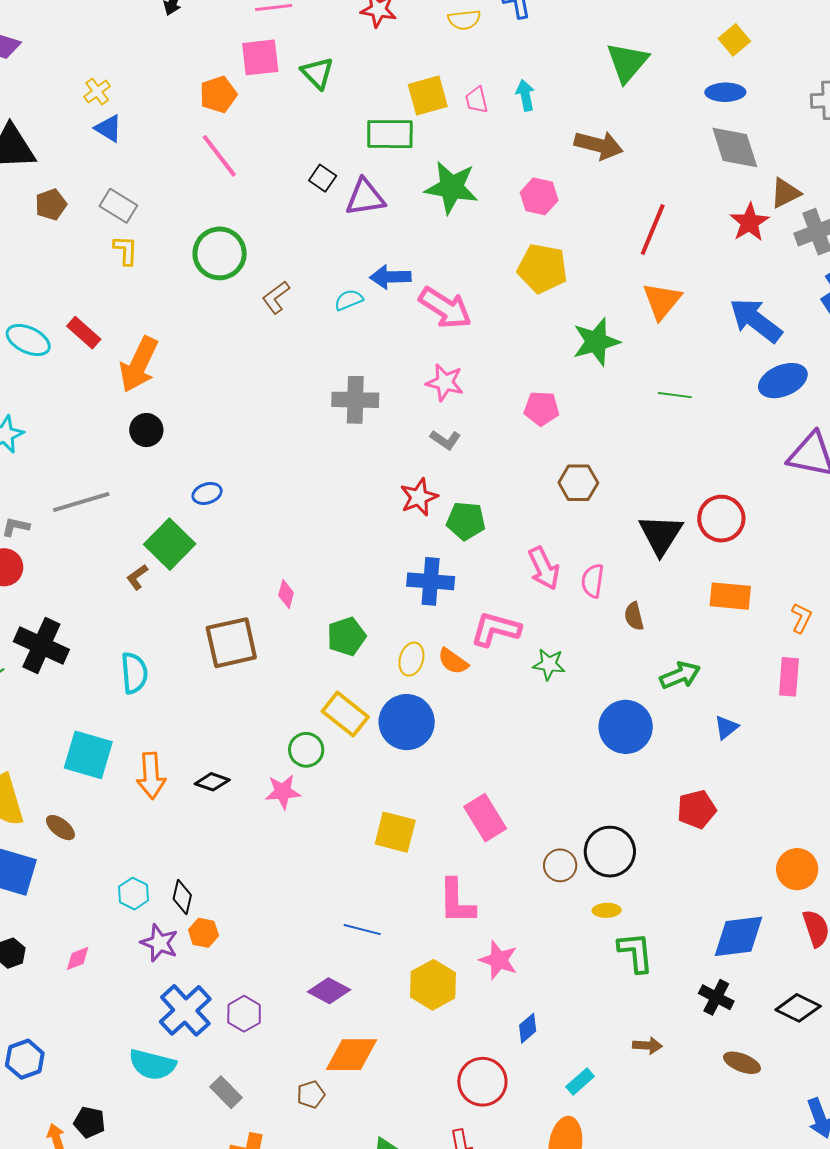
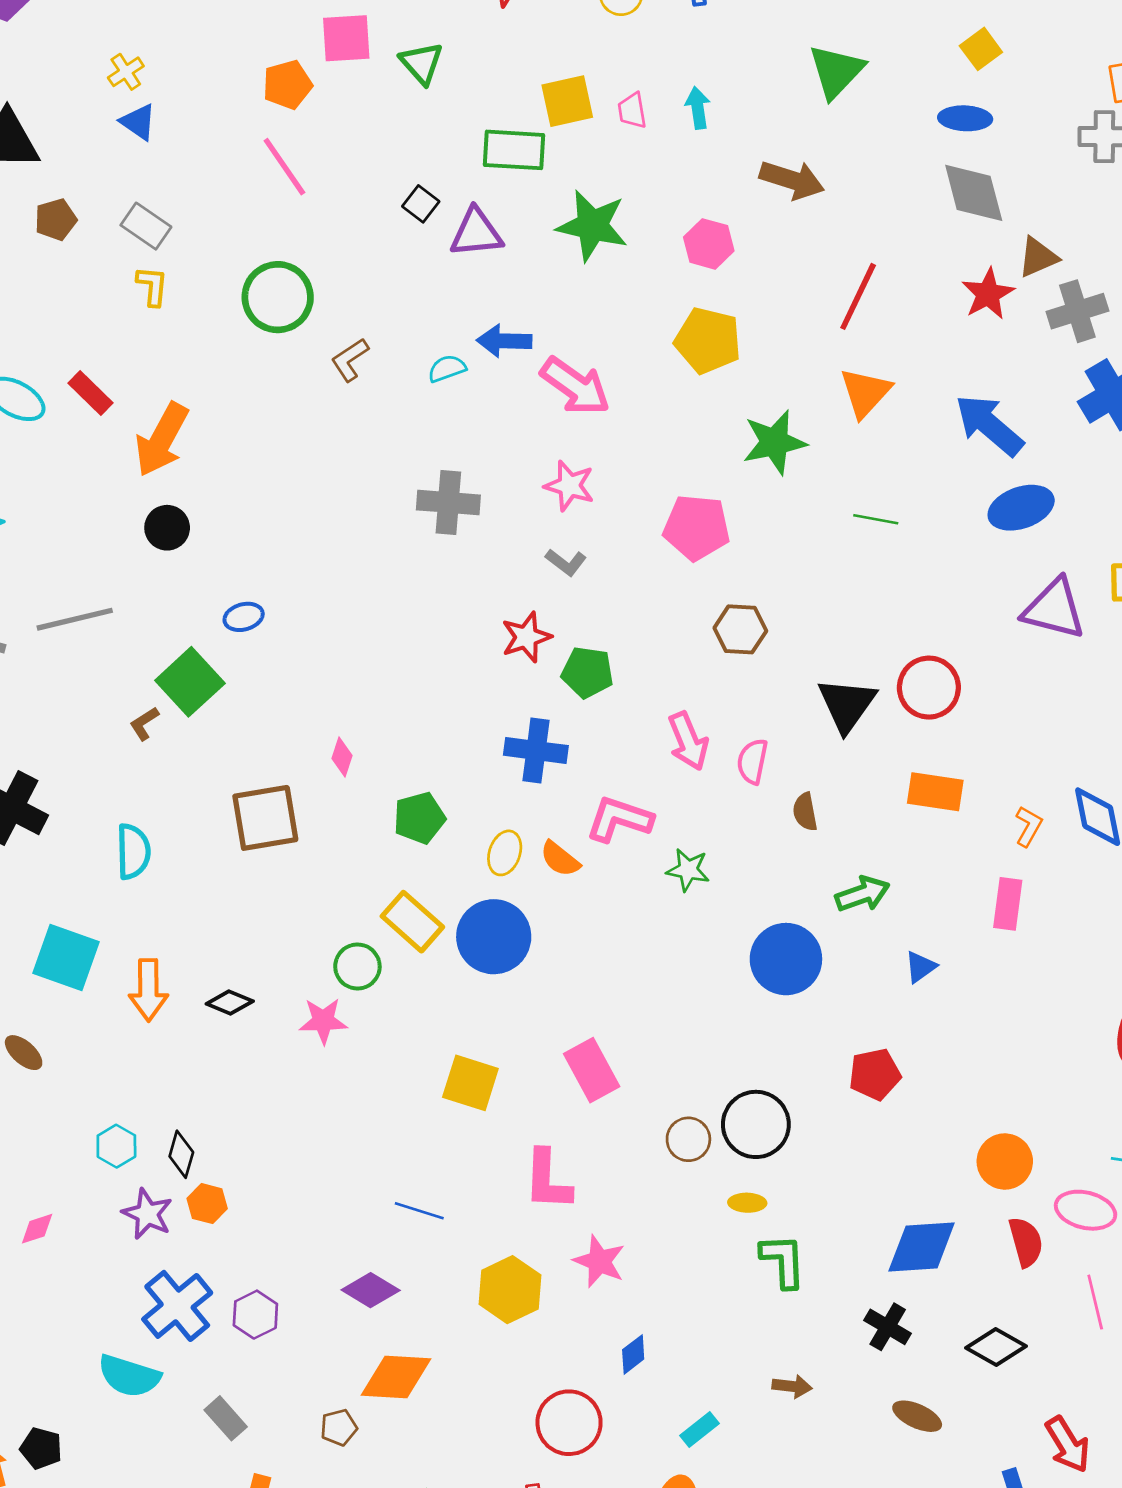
pink pentagon: (541, 408) -> (697, 528), size x1.4

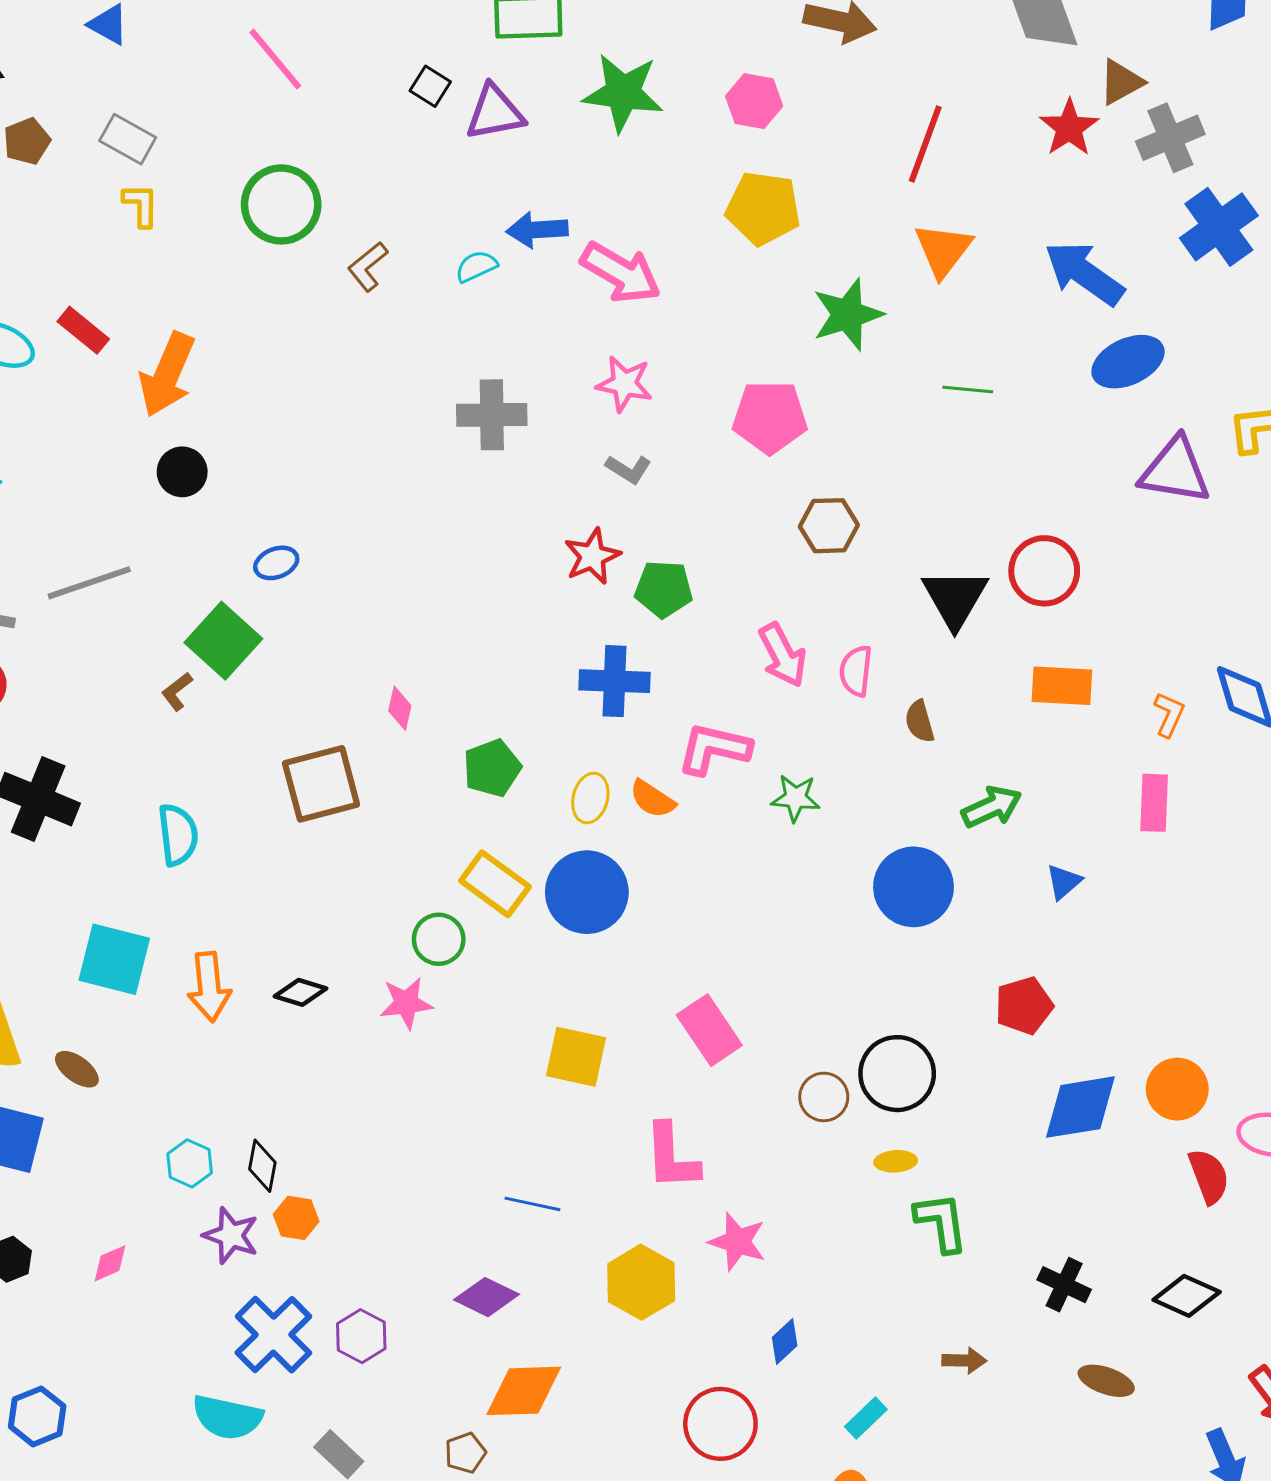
blue diamond: (922, 1247) -> (1080, 1107), moved

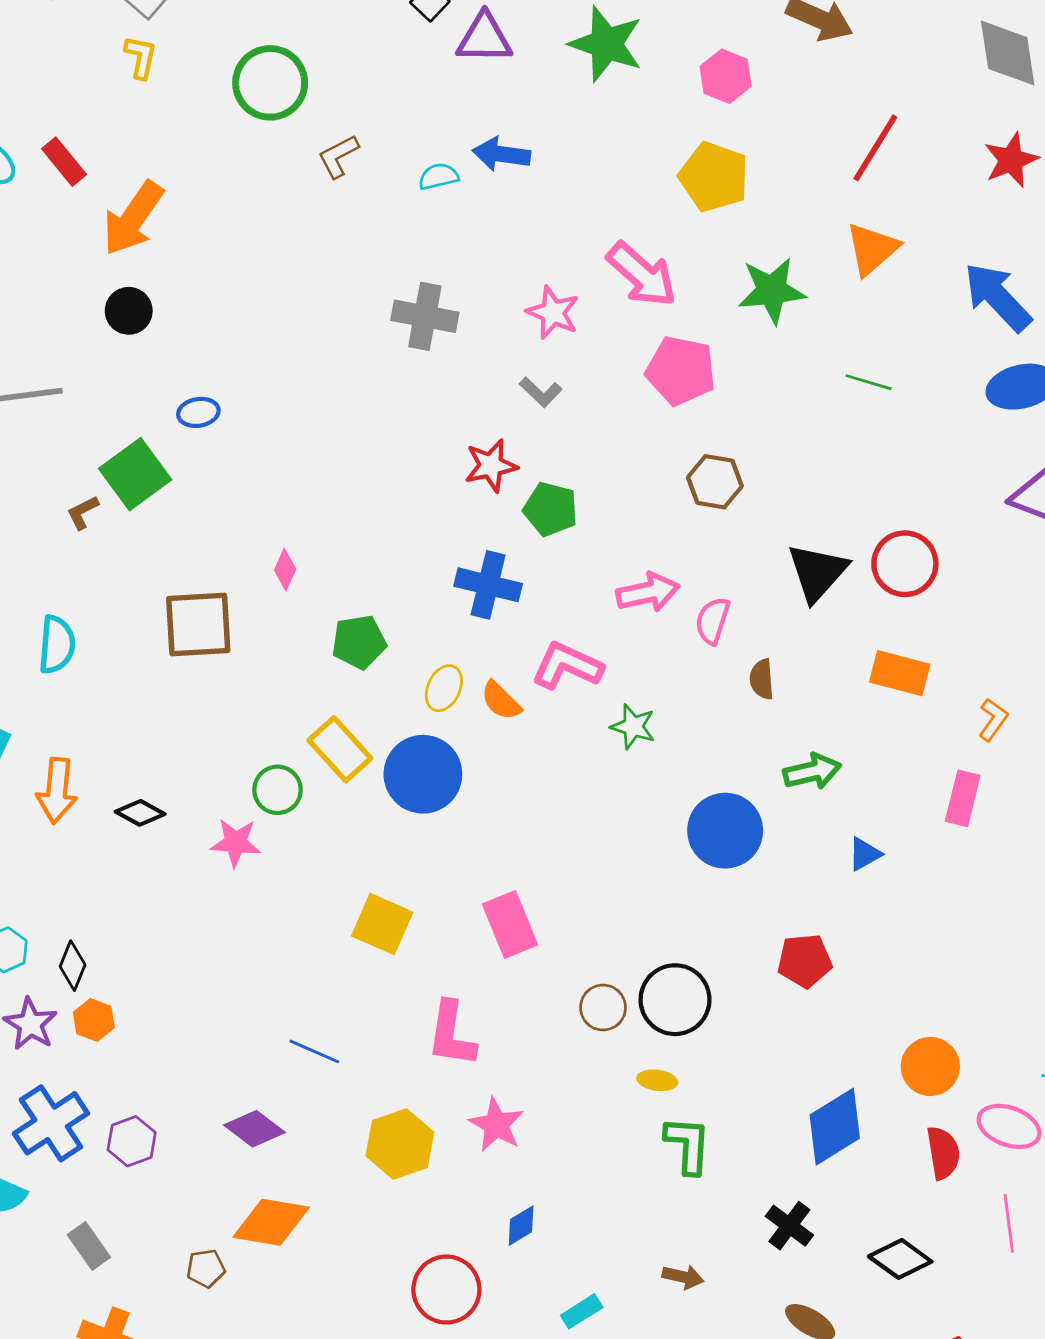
pink arrow: (621, 273) -> (642, 275), moved
pink arrow: (783, 655) -> (648, 592), turned -86
blue diamond: (1080, 1107) -> (835, 1127), moved, turned -34

